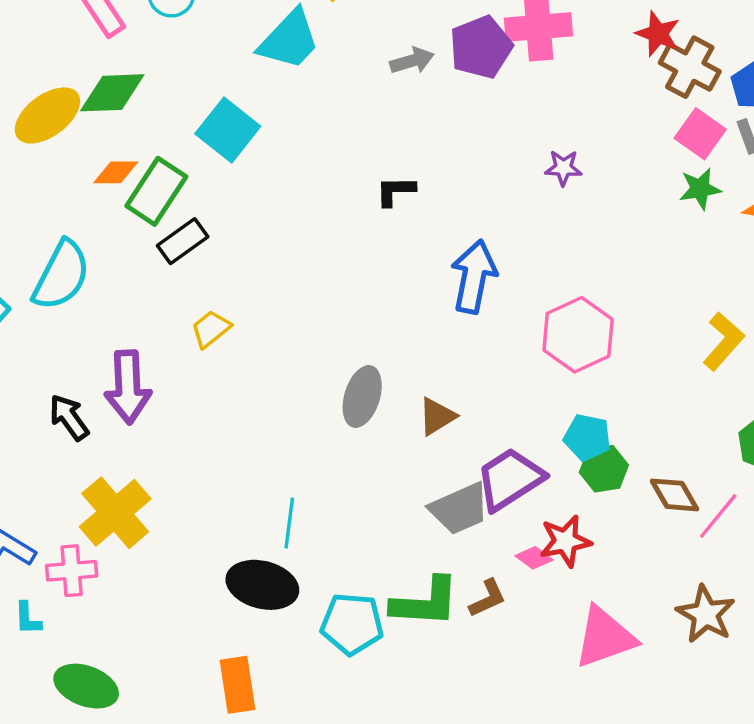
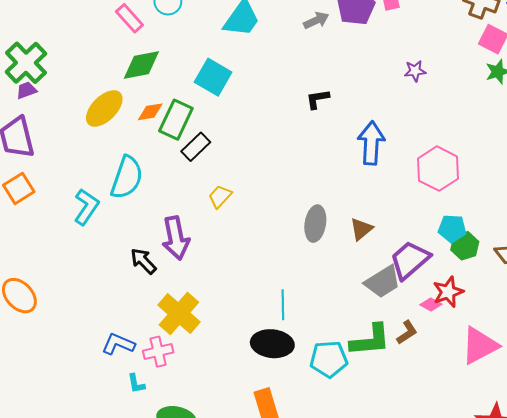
yellow ellipse: (47, 115) -> (104, 108), moved

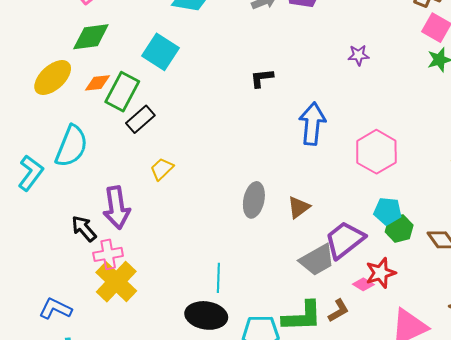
pink cross: (158, 352) -> (108, 254), moved

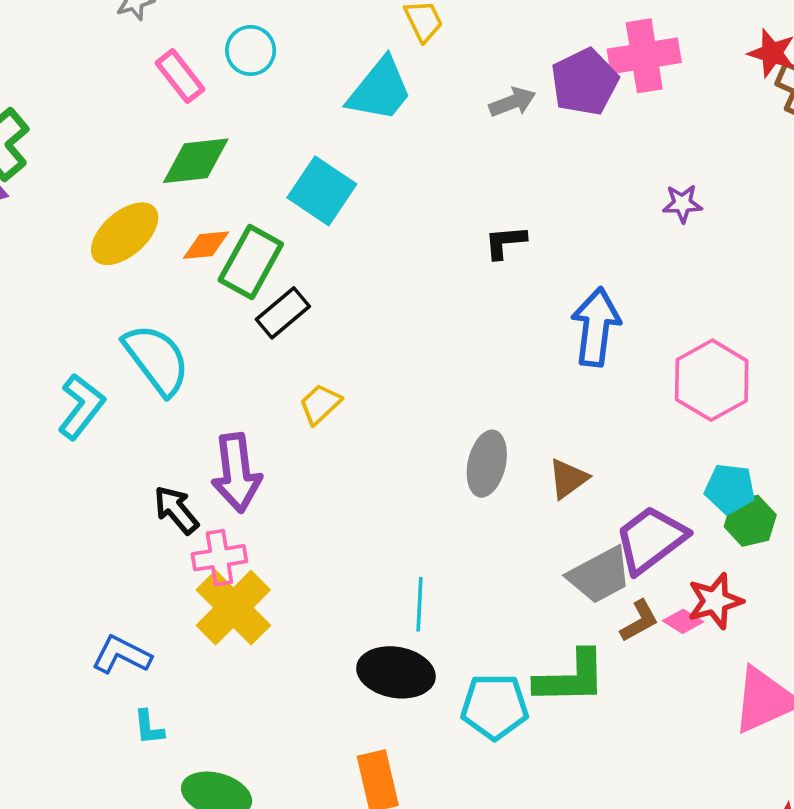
cyan semicircle: (71, 146) -> (157, 359), turned -60
brown L-shape: (338, 311) -> (639, 621), moved

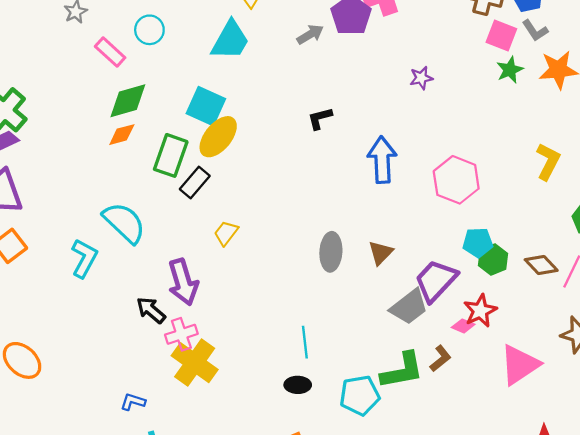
yellow ellipse: (125, 234) -> (218, 137), moved
orange diamond: (206, 245) -> (122, 135), moved
brown L-shape: (639, 621) -> (440, 358), moved
blue L-shape: (121, 655) -> (133, 402), size x0.7
black ellipse: (396, 672) -> (298, 385), size x0.6

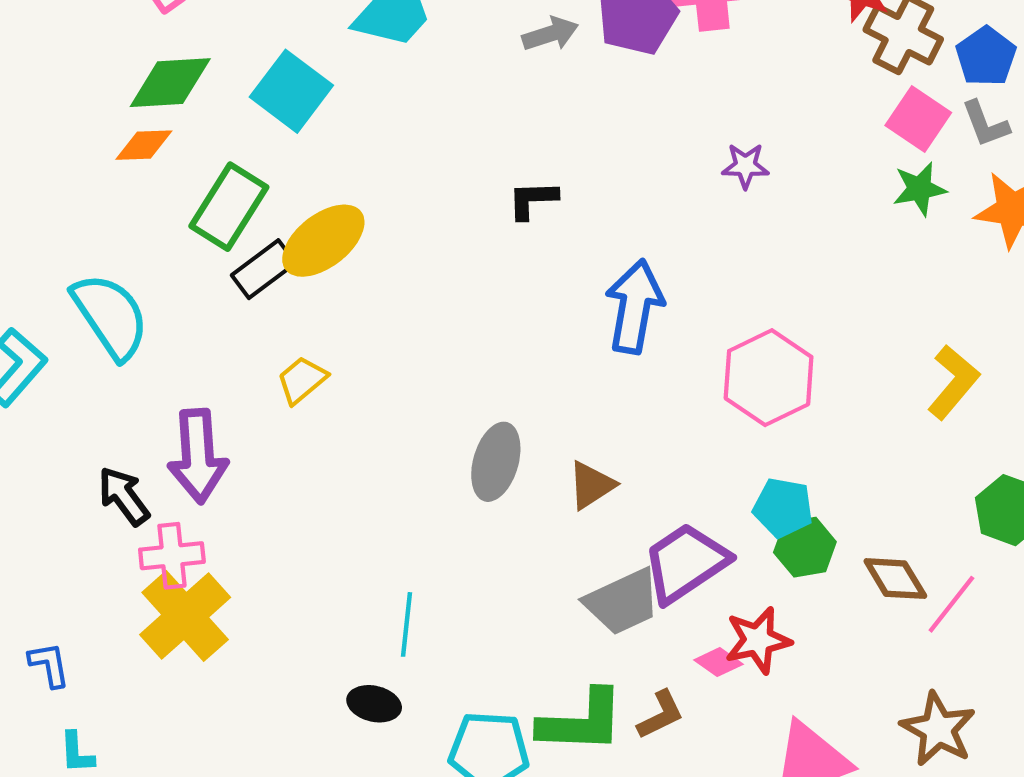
cyan square: (206, 106) -> (291, 91), moved
yellow ellipse: (218, 137) -> (323, 241), moved
blue L-shape: (133, 402) -> (49, 665), turned 50

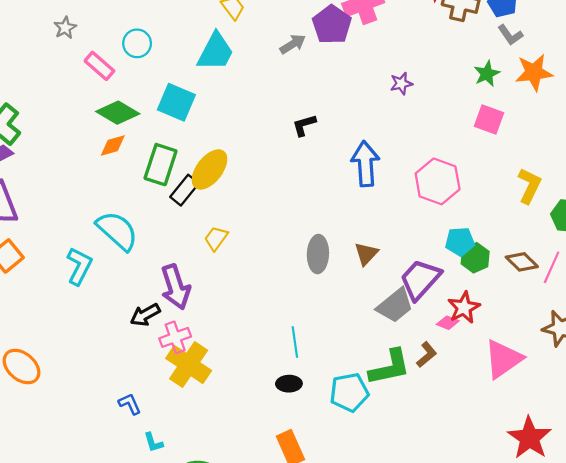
green diamond: (170, 83) -> (118, 113), turned 48
pink square: (918, 119) -> (489, 119), moved
yellow L-shape: (953, 382) -> (529, 186), moved
black arrow: (124, 496) -> (145, 315), turned -68

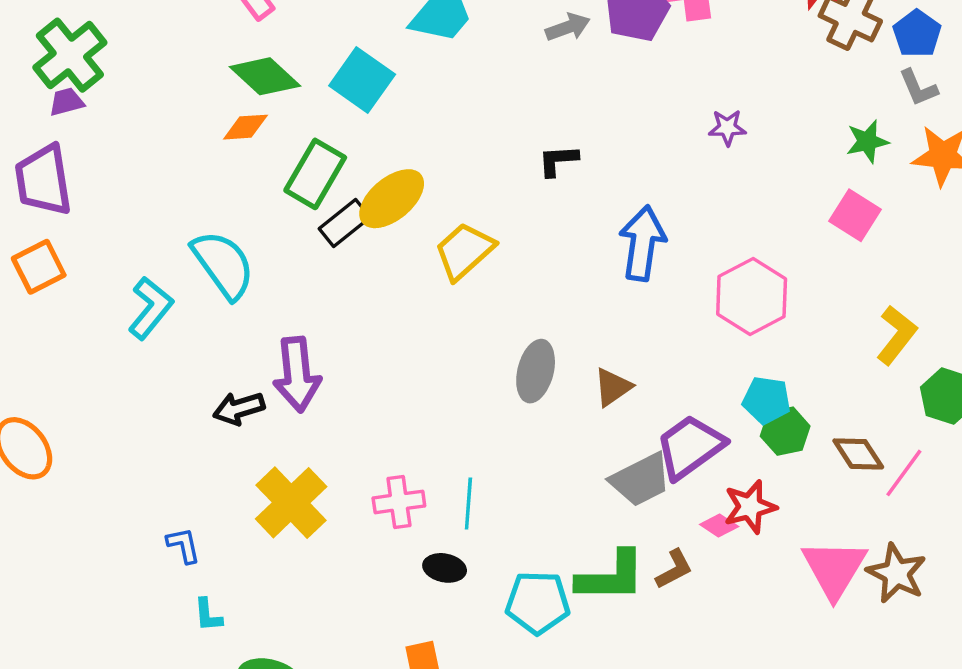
yellow trapezoid: (216, 238) -> (464, 251), moved, size x1.5
pink cross: (175, 337) -> (399, 502), moved
pink triangle: (503, 359) -> (834, 569), moved, turned -36

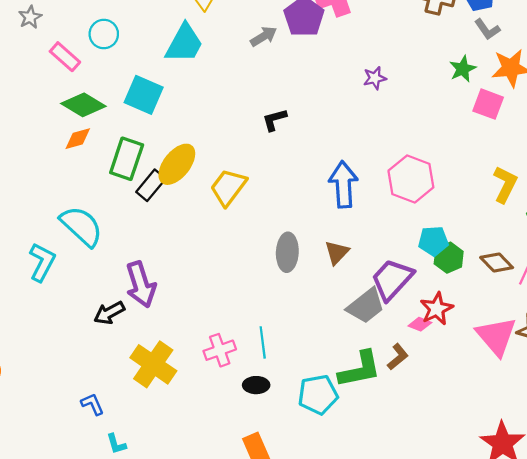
pink square: (855, 215) -> (488, 104), moved
blue arrow: (642, 243) -> (343, 184), moved

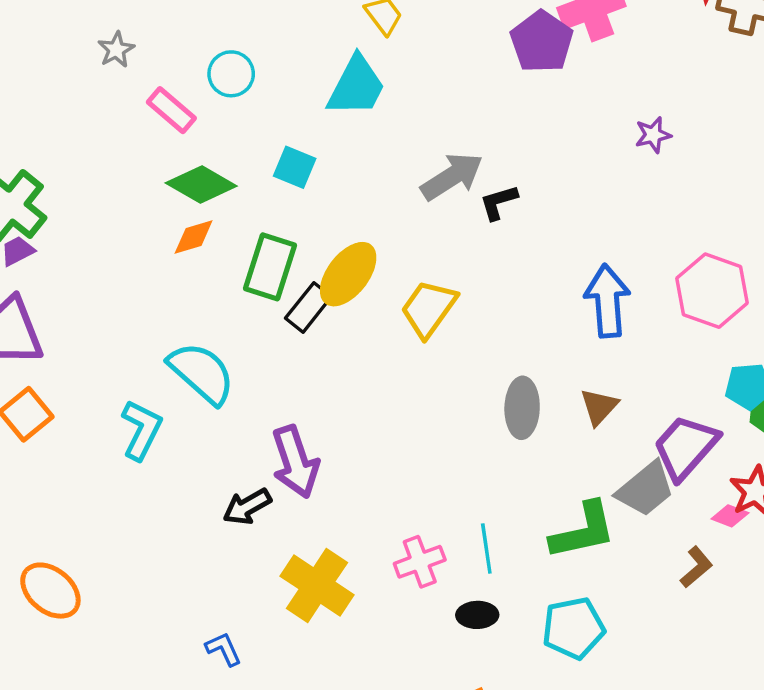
gray arrow: (264, 36) -> (452, 177), moved, size x1.5
cyan square: (144, 95) -> (295, 167), size x0.7
green L-shape: (360, 369) -> (583, 531), moved

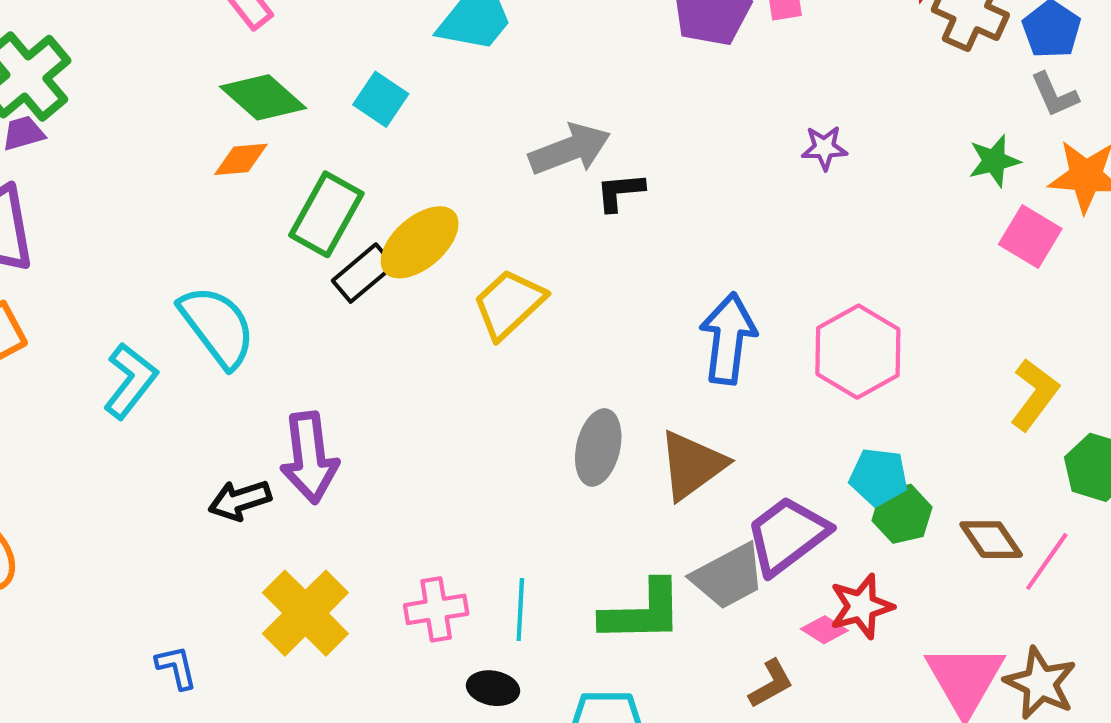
brown triangle: (599, 407) -> (692, 465), size x1.5

